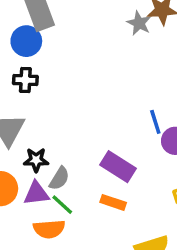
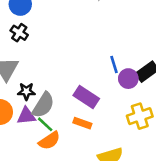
black cross: (25, 80) -> (19, 33), turned 30
gray semicircle: (59, 178) -> (43, 105), size x1.5
orange semicircle: (49, 229) -> (49, 141), moved, turned -30

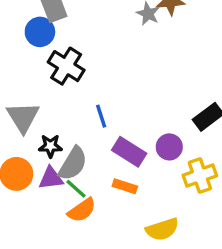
black cross: (19, 33) -> (66, 66), moved, size x1.5
blue line: (114, 65) -> (101, 116), moved
purple circle: (128, 79) -> (169, 147), moved

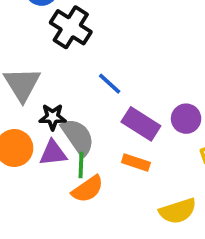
blue line: (101, 116) -> (110, 84), turned -30
gray semicircle: (73, 164) -> (78, 137), turned -66
green line: (76, 189) -> (81, 165), turned 50

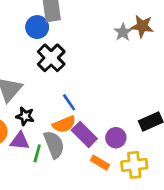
gray semicircle: (78, 137) -> (54, 145), moved
orange rectangle: (136, 163) -> (100, 163), moved
orange semicircle: (88, 189) -> (64, 124), moved

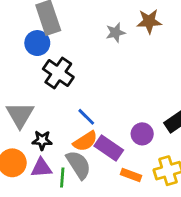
gray star: (123, 32) -> (115, 33), moved, turned 30
purple circle: (116, 138) -> (142, 134), moved

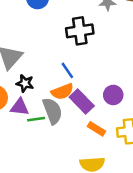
black cross: (58, 73) -> (80, 31), moved, turned 36
green line: (62, 178) -> (36, 119), turned 66

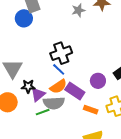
black cross: (80, 31) -> (61, 53), moved
purple triangle: (20, 107) -> (38, 94), moved, turned -35
gray semicircle: (52, 111) -> (54, 103), turned 120

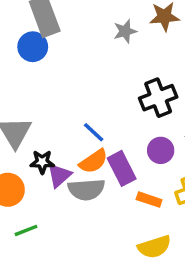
black cross: (61, 53) -> (158, 98), moved
purple rectangle: (75, 91) -> (122, 168), turned 30
green line: (43, 112) -> (26, 230), moved

